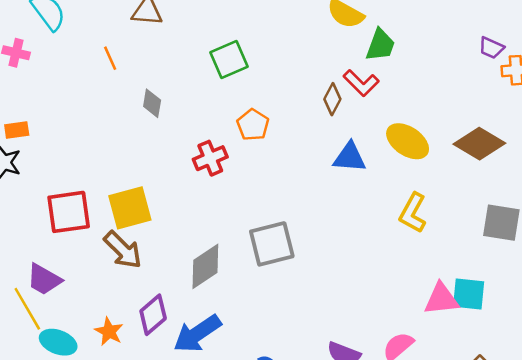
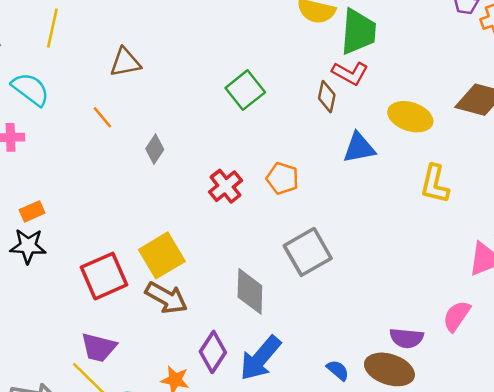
green trapezoid: (380, 45) -> (358, 32), size x1.4
green square: (229, 60) -> (245, 90), moved
gray diamond: (152, 103) -> (155, 149), turned 40
orange pentagon: (253, 125) -> (282, 178), moved
gray diamond: (205, 266) -> (250, 291), turned -39

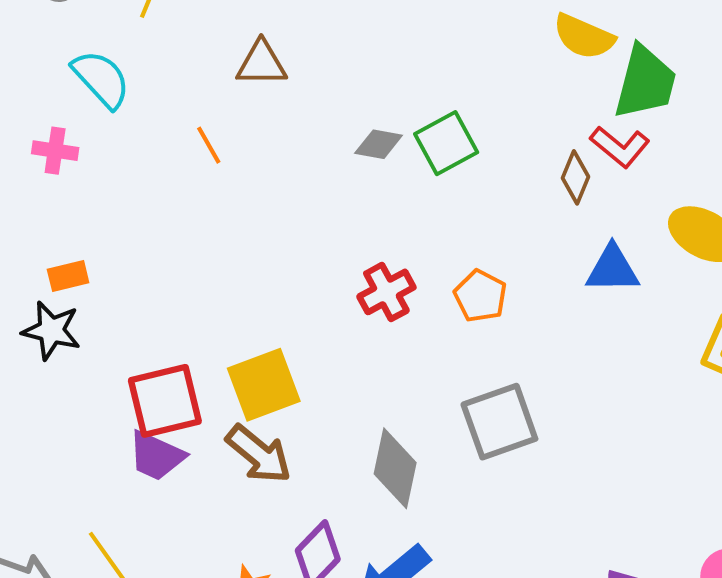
gray diamond: (155, 149) -> (379, 144), moved, turned 56
purple trapezoid: (99, 347) -> (156, 456), moved

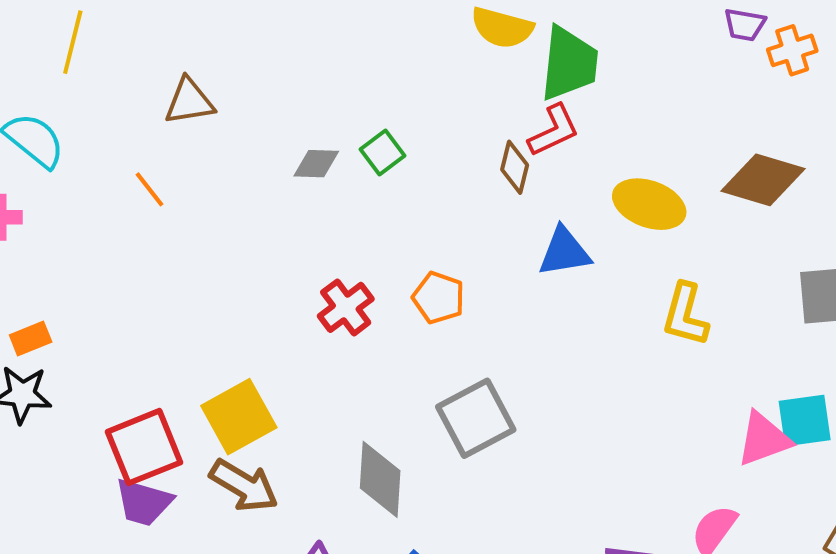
green square: (446, 143) -> (382, 153), size x0.7
red L-shape: (620, 147) -> (554, 130), turned -56

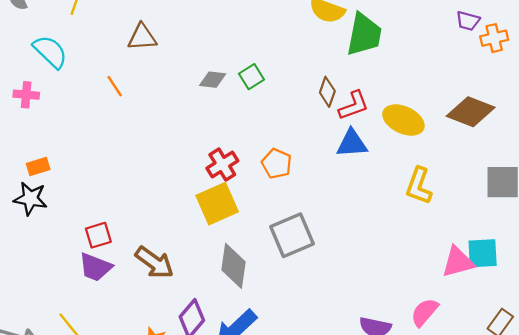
red L-shape: (554, 130) -> (354, 106), moved
yellow square: (239, 417) -> (217, 204), moved
red square: (144, 447) -> (98, 235), size x0.6

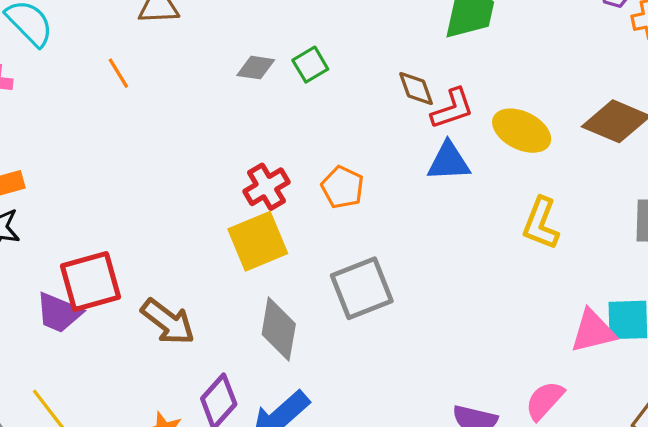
brown diamond: (327, 92) -> (416, 89), turned -40
red square: (98, 235) -> (90, 281), size x1.6
purple trapezoid: (95, 267) -> (59, 313), moved

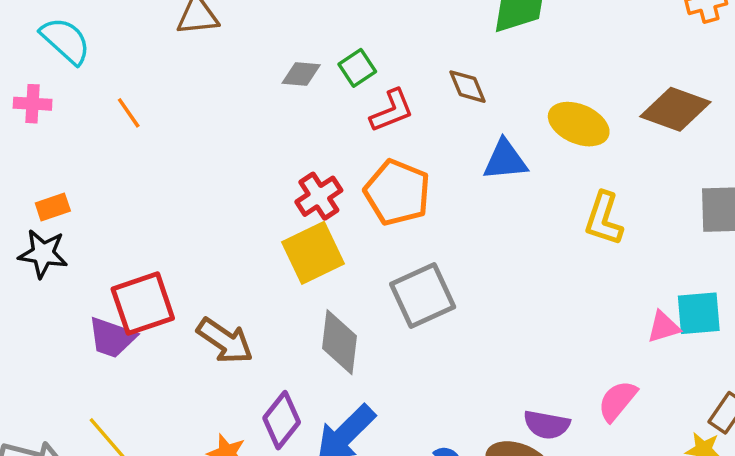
orange line: (118, 73) -> (129, 113), moved
red L-shape: (452, 109) -> (392, 111), moved
orange pentagon: (343, 187) -> (397, 192), size x1.5
pink triangle: (593, 331) -> (663, 327), size x0.7

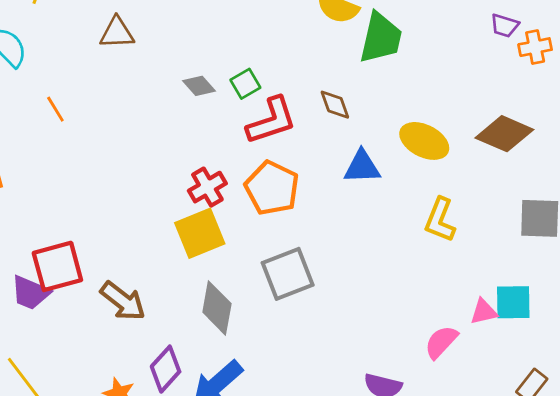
gray diamond: (301, 74) -> (199, 86), turned 40
red L-shape: (392, 111) -> (271, 121), size x1.4
pink semicircle: (617, 401) -> (441, 342), moved

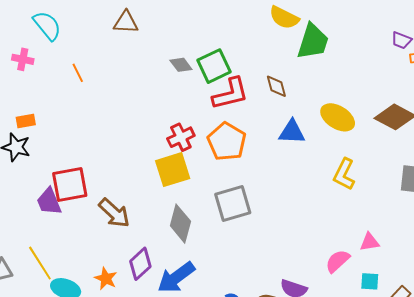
green square: (245, 84) -> (214, 66), size x1.6
purple trapezoid: (30, 293) -> (49, 202), turned 40
cyan square: (513, 302) -> (370, 281), moved, size x0.7

